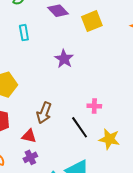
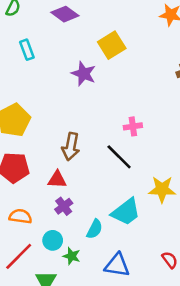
yellow square: (92, 21) -> (112, 45), moved
yellow star: (109, 139) -> (162, 189), moved

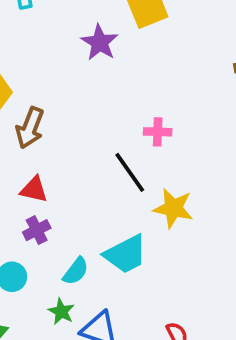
brown arrow: (71, 147) -> (30, 128), moved
yellow star: (162, 189) -> (173, 208), moved
green star: (72, 256) -> (61, 311), moved

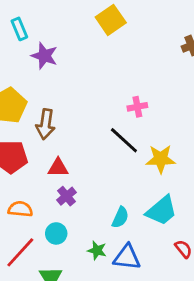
purple star: (100, 43) -> (44, 56), moved
cyan trapezoid: (126, 254) -> (162, 211), moved
cyan semicircle: (76, 271) -> (120, 217), moved

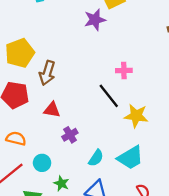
purple star: (44, 56) -> (95, 20), moved, turned 30
purple cross: (67, 196) -> (70, 135), moved
green star: (97, 250) -> (61, 183), moved

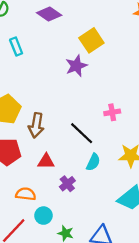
black line: (109, 96) -> (82, 133), moved
orange semicircle: (16, 139) -> (26, 194), moved
cyan semicircle: (96, 158) -> (93, 162), moved

